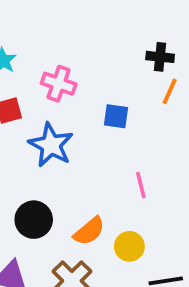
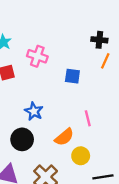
blue star: (51, 145) -> (34, 111), moved, size x0.7
orange semicircle: (89, 231) -> (64, 137), moved

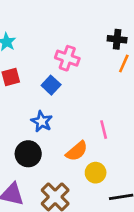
pink cross: (37, 56) -> (67, 58), moved
blue square: (72, 76) -> (51, 85), moved, turned 35

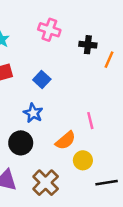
black cross: (117, 39) -> (88, 45), moved
pink cross: (67, 58) -> (49, 30), moved

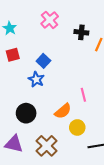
pink cross: (49, 30) -> (50, 20), turned 30
blue star: (33, 113) -> (36, 79), moved

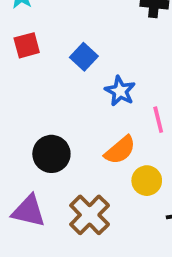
blue star: (36, 79) -> (120, 91), moved

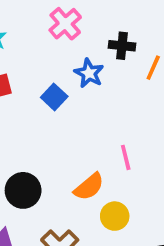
blue star: (120, 91) -> (89, 73), moved

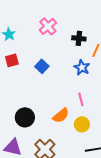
blue star: (89, 73) -> (82, 67), moved
yellow circle: (115, 216) -> (82, 124), moved

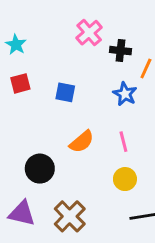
pink cross: (48, 26) -> (89, 33), moved
blue square: (42, 66) -> (65, 92), turned -32
orange semicircle: (61, 115) -> (82, 142), moved

